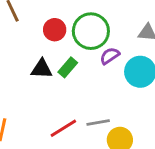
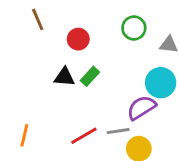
green circle: (91, 31) -> (134, 28), moved, size x0.7
purple semicircle: (110, 56) -> (141, 108), moved, size x1.5

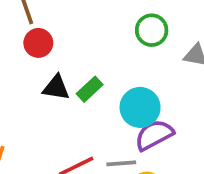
red circle: (78, 39) -> (38, 43), moved
cyan circle: (161, 83) -> (140, 107), moved

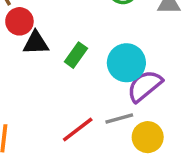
black triangle: (56, 88) -> (36, 43), moved

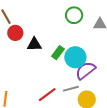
black triangle: (36, 43) -> (34, 44), moved
green rectangle: (76, 55) -> (58, 53), moved

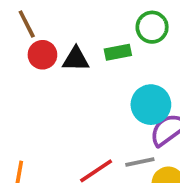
black triangle: (34, 44) -> (76, 59), moved
green rectangle: (58, 53) -> (118, 52), moved, turned 40

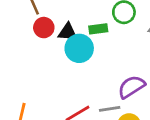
cyan circle: (151, 105) -> (79, 48), moved

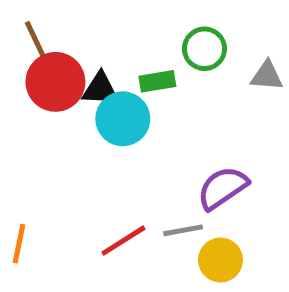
red circle: (44, 28) -> (55, 82), size x1.5

